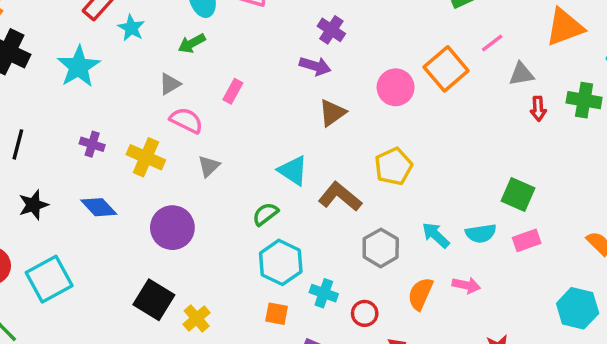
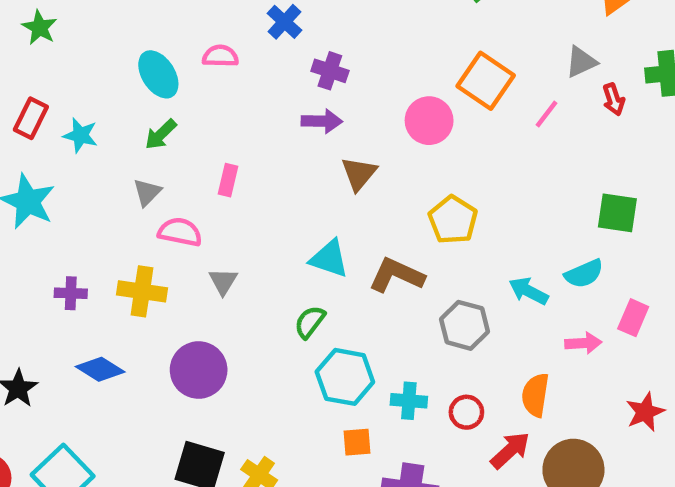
pink line: (492, 43) -> (546, 114), moved
pink rectangle: (527, 240) -> (633, 318), moved, turned -32
orange semicircle: (420, 294) -> (535, 395), moved

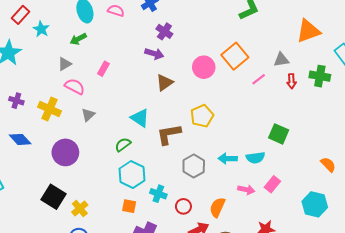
brown L-shape: (397, 275) -> (169, 134), turned -50
cyan arrow: (529, 291) -> (228, 159), turned -42

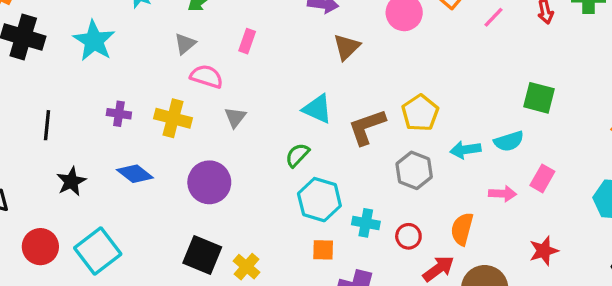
yellow pentagon: (202, 116) -> (420, 113), moved

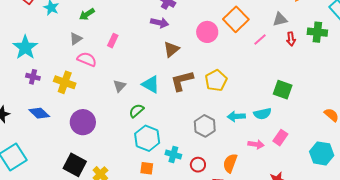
cyan star: (94, 41) -> (25, 47), moved
yellow pentagon: (420, 113) -> (216, 80), moved
gray triangle: (235, 117) -> (120, 86), moved
brown L-shape: (367, 127) -> (182, 81), moved

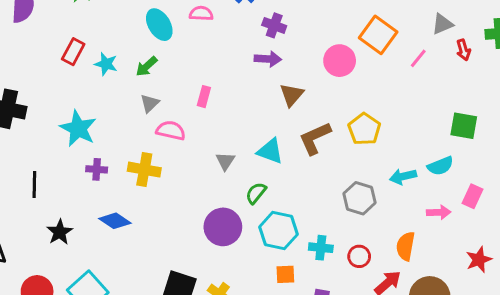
green arrow: (87, 14) -> (147, 66), moved
purple circle: (83, 122) -> (223, 227), moved

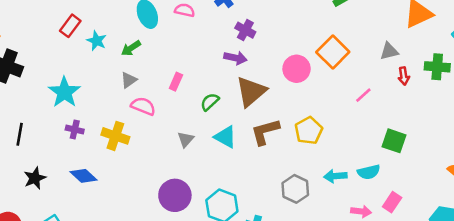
pink line: (418, 58) -> (363, 95), moved
brown triangle: (292, 95) -> (251, 92), size x1.5
green semicircle: (256, 193) -> (210, 102), moved

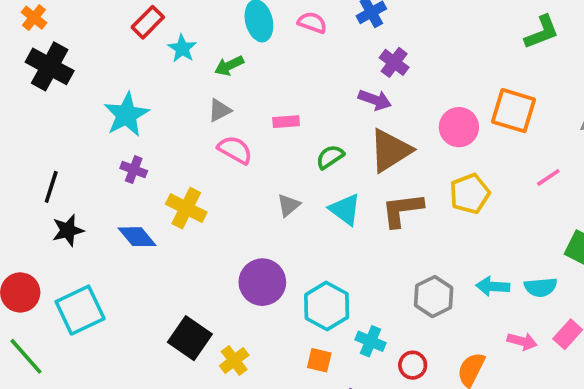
orange square: (333, 52) -> (513, 111), turned -36
pink rectangle: (176, 82) -> (286, 122), turned 54
yellow pentagon: (309, 131) -> (470, 194), moved
black line: (20, 134) -> (51, 187), moved
yellow cross: (115, 136) -> (186, 208), moved

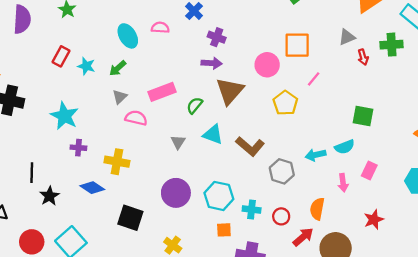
pink rectangle: (286, 122) -> (162, 92), size x1.6
pink line: (548, 178) -> (314, 79), moved
brown L-shape: (402, 210) -> (250, 146), moved, turned -116
black square: (190, 338) -> (130, 218), moved
pink arrow: (522, 341) -> (343, 183), turned 84

